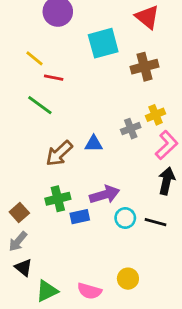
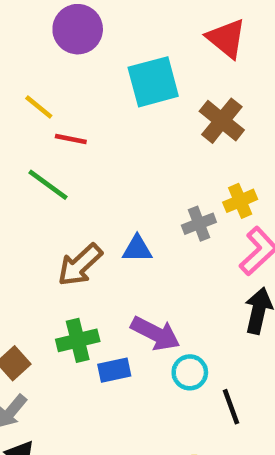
brown cross: (144, 67) -> (222, 121), turned -36
purple arrow: (105, 195) -> (155, 333), turned 44
black line: (155, 222) -> (231, 407), moved, turned 55

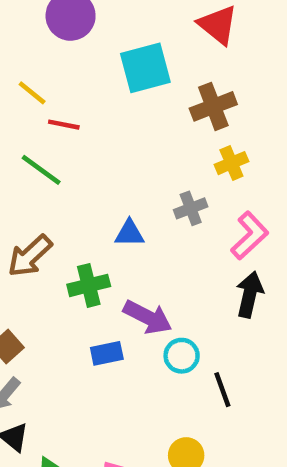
brown cross: (222, 121) -> (213, 106), turned 30
yellow cross: (240, 201) -> (231, 163), moved
brown arrow: (80, 265) -> (30, 256), moved
green cross: (78, 340) -> (89, 285), moved

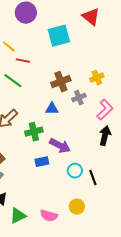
brown cross: (213, 106) -> (61, 82), moved
cyan circle: (182, 356) -> (75, 171), moved

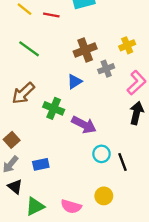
red line: (23, 61) -> (51, 15), moved
blue triangle: (52, 109) -> (75, 82), turned -32
green cross: (34, 132) -> (54, 108), turned 36
blue rectangle: (42, 162) -> (41, 164), moved

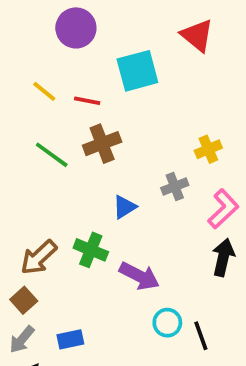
brown cross: (85, 50) -> (102, 144), moved
brown arrow: (23, 93) -> (39, 257), moved

